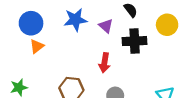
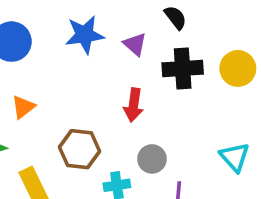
yellow circle: (167, 25) -> (238, 68), moved
orange triangle: (37, 46) -> (23, 107), moved

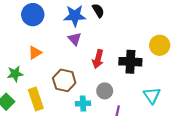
black semicircle: (175, 17) -> (98, 11), moved
purple triangle: (135, 44) -> (75, 39), moved
black cross: (183, 69) -> (130, 62), moved

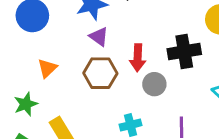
brown hexagon: (64, 80) -> (100, 73), moved
gray circle: (105, 91) -> (154, 84), moved

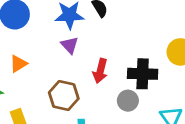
brown hexagon: (100, 73) -> (64, 96), moved
gray circle: (154, 84) -> (128, 101), moved

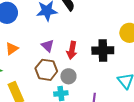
purple triangle: (70, 45) -> (48, 46), moved
gray circle: (128, 101) -> (68, 76), moved

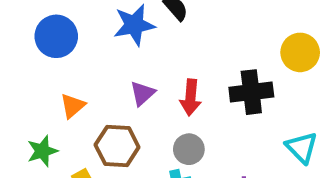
purple triangle: (48, 46) -> (142, 93), turned 40
brown hexagon: (46, 70) -> (117, 146), moved

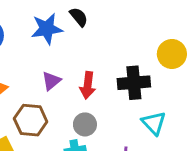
cyan triangle: (302, 147) -> (154, 123), moved

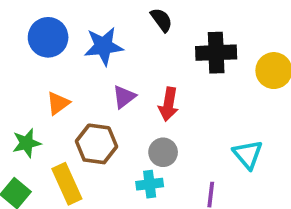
blue star: (47, 29) -> (104, 46), moved
black cross: (134, 83) -> (216, 53), moved

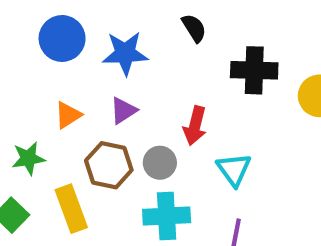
purple triangle: (124, 97) -> (123, 111), moved
gray circle: (163, 152) -> (160, 163), moved
cyan triangle: (248, 154) -> (234, 169), moved
cyan cross: (150, 184) -> (167, 216), size x1.5

